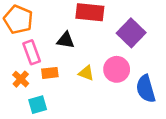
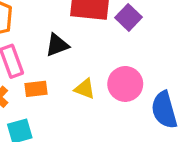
purple square: (131, 33) -> (129, 17), moved, size x0.7
black triangle: (66, 40) -> (57, 45), turned -30

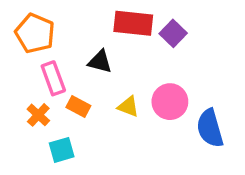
black triangle: (57, 45) -> (100, 62), turned 35
orange rectangle: (36, 89) -> (78, 107), turned 35

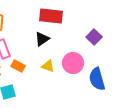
purple square: (173, 33) -> (94, 37), moved
black triangle: (100, 62) -> (42, 39), moved, turned -49

